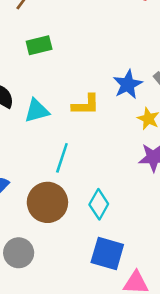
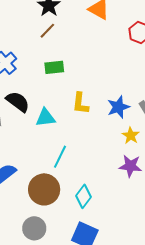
yellow L-shape: (86, 105) -> (80, 103), moved, turned 90
gray circle: (19, 253) -> (34, 228), moved

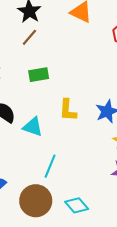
cyan triangle: (45, 118) -> (33, 127), turned 30
cyan diamond: (83, 196) -> (77, 205), turned -75

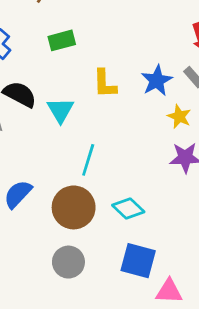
cyan triangle: (33, 127) -> (60, 110), turned 45

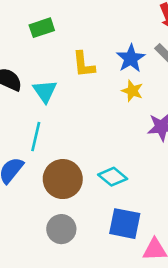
yellow star: (179, 117) -> (132, 91), moved
cyan line: (88, 160) -> (36, 137), moved

